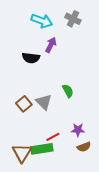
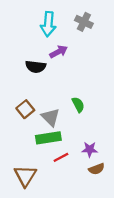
cyan arrow: (42, 21) -> (48, 24), turned 75
purple arrow: (51, 45) -> (59, 52), turned 35
brown square: (24, 104) -> (25, 109), moved
green rectangle: (42, 149) -> (48, 138), moved

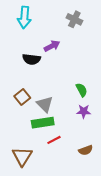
cyan arrow: (48, 24) -> (24, 17), moved
green semicircle: (78, 105) -> (82, 90), moved
purple star: (90, 149) -> (84, 111), moved

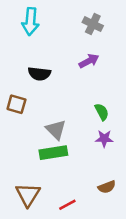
purple arrow: (52, 46) -> (89, 61), moved
brown square: (22, 97) -> (16, 104), moved, turned -35
red line: (54, 140) -> (67, 205), moved

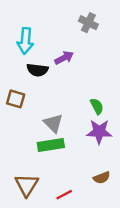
cyan arrow: (30, 21) -> (25, 41), moved
purple arrow: (89, 61) -> (64, 58), moved
purple star: (104, 139) -> (99, 132), size x1.5

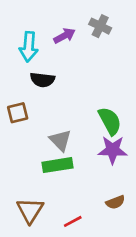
purple arrow: (64, 58) -> (64, 36), moved
brown square: (16, 99) -> (18, 113), turned -30
green semicircle: (97, 106) -> (110, 121), size x1.5

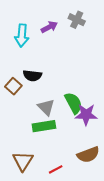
black semicircle: (42, 80) -> (32, 76), moved
brown square: (18, 113) -> (13, 86), turned -35
green semicircle: (110, 121) -> (74, 103), moved
brown semicircle: (115, 202) -> (88, 155), size x1.5

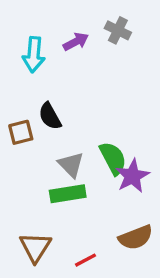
black semicircle: (32, 76) -> (50, 116), turned 54
brown square: (13, 86) -> (21, 132), turned 35
purple star: (86, 115) -> (132, 176), turned -30

